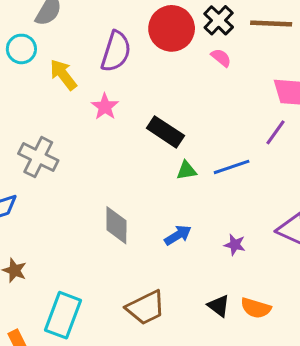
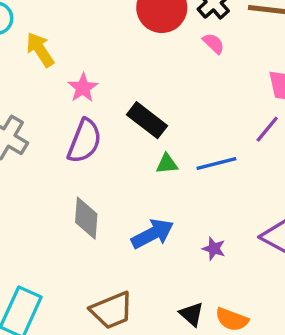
purple semicircle: (116, 51) -> (84, 141), moved
blue arrow: (178, 235) -> (153, 234), size x1.4

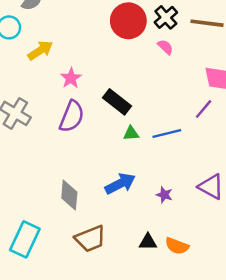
yellow arrow: (40, 50) -> (40, 50), turned 90
gray diamond: (86, 218) -> (69, 195), moved
black triangle: (192, 314) -> (148, 242), turned -42

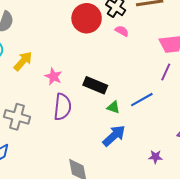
green triangle: (131, 133) -> (113, 107), turned 40
blue arrow: (120, 184) -> (114, 136), moved
purple star: (164, 195) -> (155, 157), moved

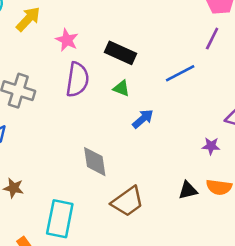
green triangle: (113, 107) -> (121, 88), moved
blue arrow: (114, 136) -> (143, 119), size x0.7
purple star: (155, 157) -> (211, 146), moved

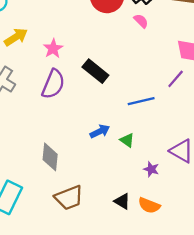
yellow arrow: (28, 19) -> (16, 37), moved
green triangle: (121, 88) -> (127, 140), moved
black triangle: (188, 190) -> (122, 201), turned 30

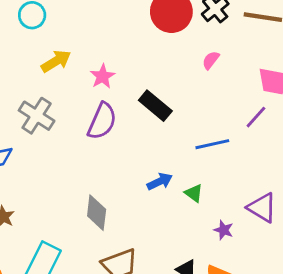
pink semicircle: (141, 21) -> (211, 60), moved, turned -98

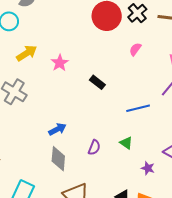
black rectangle: (155, 106) -> (97, 82), size x0.7
purple semicircle: (102, 121) -> (94, 147), moved, size x0.6
blue arrow: (160, 181) -> (57, 129), moved

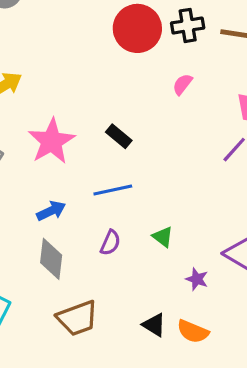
black cross: (137, 13) -> (188, 25), turned 30
pink star: (60, 63) -> (52, 141), moved, size x1.6
blue line: (138, 108) -> (113, 190), moved

